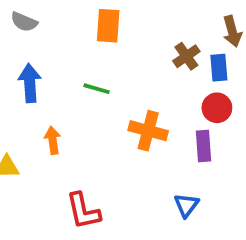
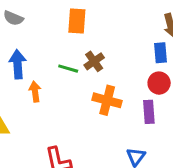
brown cross: (186, 56) -> (94, 61), moved
orange arrow: (53, 140) -> (35, 92), moved

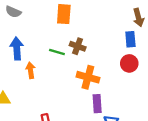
brown cross: (94, 61) -> (78, 46), turned -35
purple rectangle: (149, 112) -> (97, 104), moved

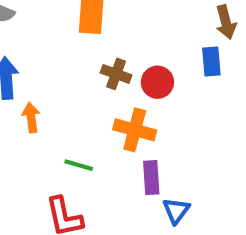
green line: (57, 52) -> (79, 165), moved
red circle: (129, 63) -> (157, 82), moved

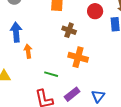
red circle: (157, 82) -> (95, 11), moved
purple rectangle: (151, 178) -> (72, 94), moved, turned 56

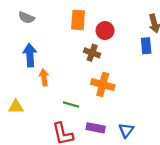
red circle: (95, 11) -> (105, 31), moved
purple rectangle: (72, 94) -> (96, 128), turned 49

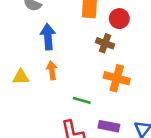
blue arrow: (30, 55) -> (48, 37), moved
yellow triangle: (16, 107) -> (21, 77), moved

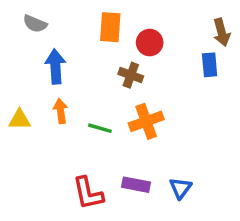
orange cross: (117, 78) -> (146, 121), turned -35
green line: (82, 100) -> (100, 128), moved

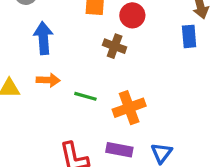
orange arrow: (61, 111) -> (48, 80), turned 100
orange cross: (146, 121) -> (129, 108), moved

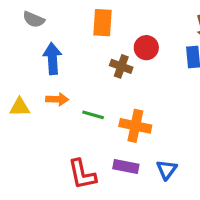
red circle: (132, 15) -> (146, 48), moved
orange cross: (129, 108) -> (135, 126), turned 32

